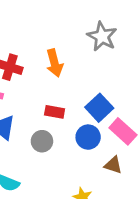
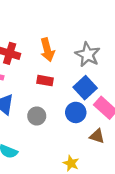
gray star: (102, 36) -> (88, 55), moved
red rectangle: (55, 112) -> (45, 81), moved

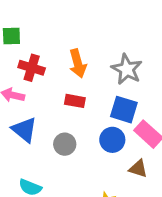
blue square: (85, 88) -> (124, 110), turned -30

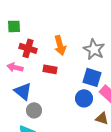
red rectangle: (75, 101) -> (50, 69), moved
gray circle: (65, 144) -> (34, 110), moved

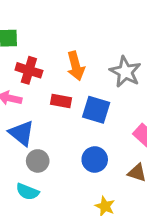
blue square: (92, 77) -> (96, 110), moved
blue circle: (84, 98) -> (95, 159), moved

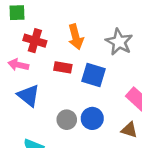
gray circle: (38, 161) -> (67, 120), moved

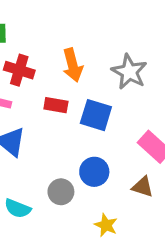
gray circle: (67, 120) -> (61, 192), moved

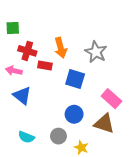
red rectangle: (56, 105) -> (45, 65), moved
brown triangle: (143, 187) -> (104, 124), size x1.5
gray circle: (61, 192) -> (58, 136), moved

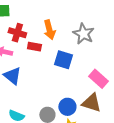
blue circle: (74, 114) -> (67, 107), moved

